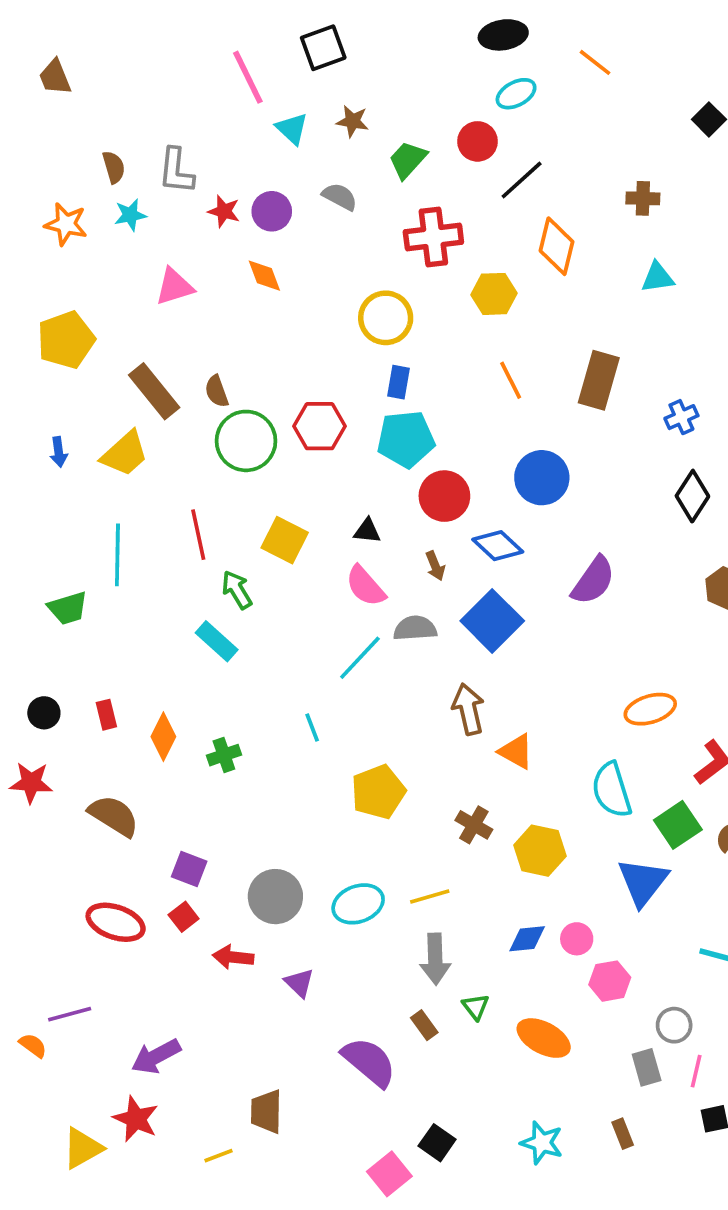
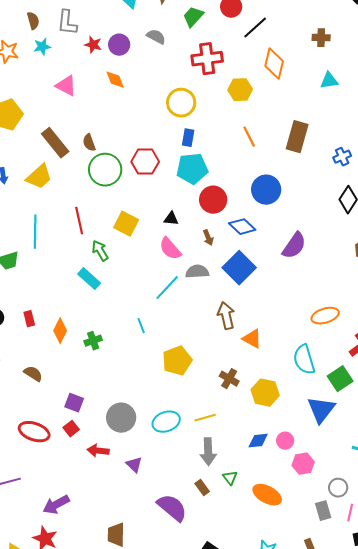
pink triangle: (174, 287) -> (66, 86), turned 45
brown semicircle: (114, 816) -> (33, 374), size x0.7

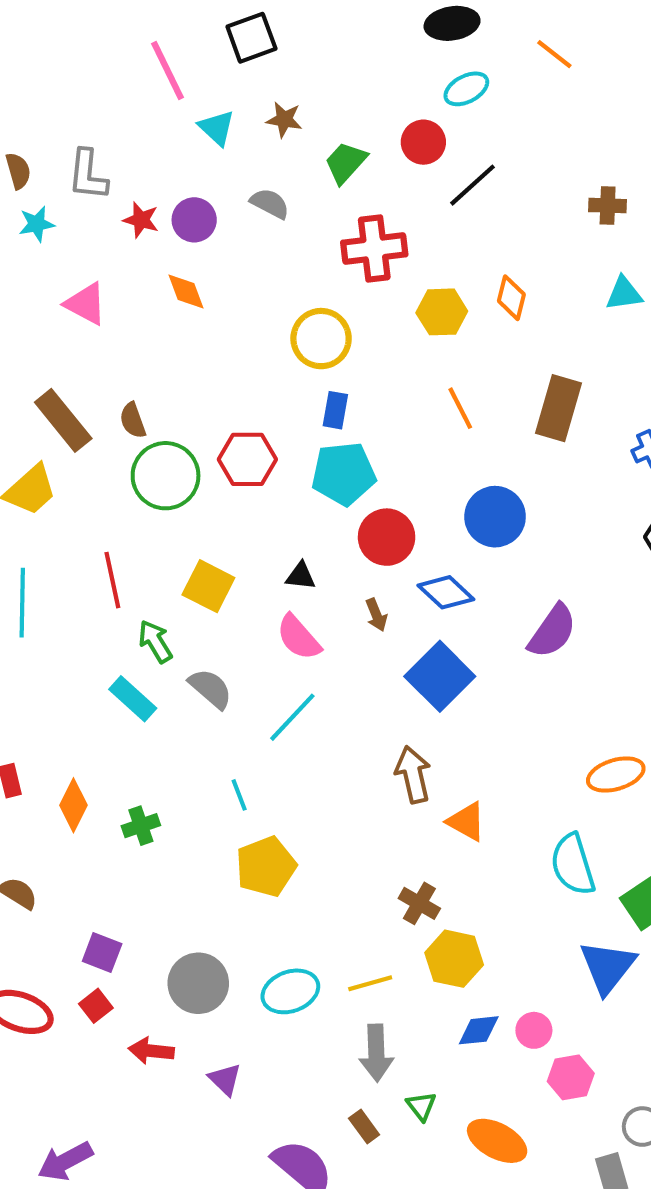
orange diamond: (274, 64) -> (511, 298), moved, size x0.7
gray semicircle: (197, 272) -> (211, 689), moved, turned 45
yellow pentagon: (177, 361) -> (266, 867), moved
yellow hexagon: (265, 393) -> (454, 959), moved

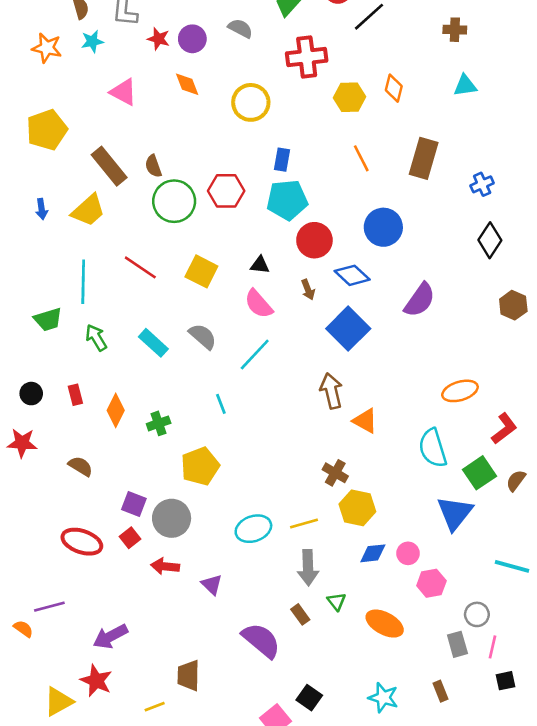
yellow circle: (321, 339) -> (251, 102), moved
red line: (112, 580) -> (140, 267), turned -44
green arrow: (155, 641) -> (96, 338), moved
yellow pentagon: (266, 867) -> (200, 466), moved
gray circle: (198, 983) -> (172, 518), moved

